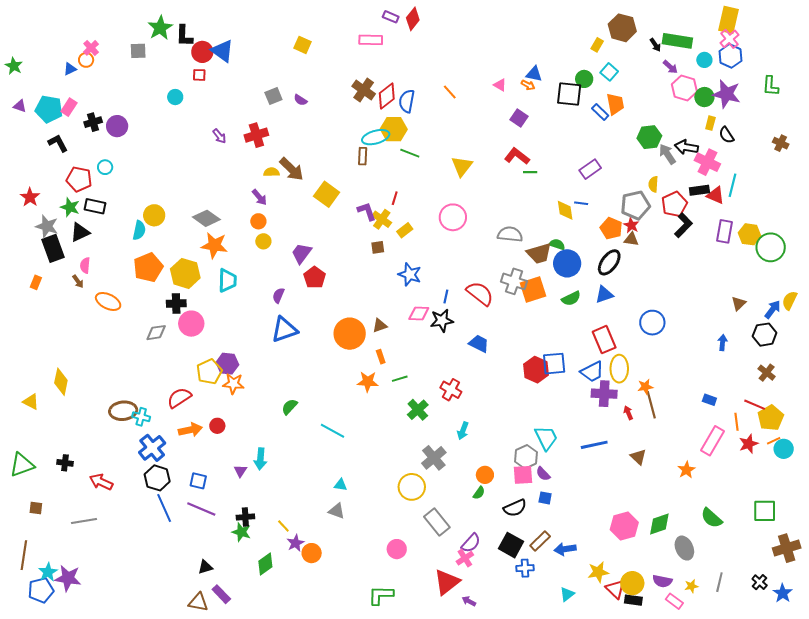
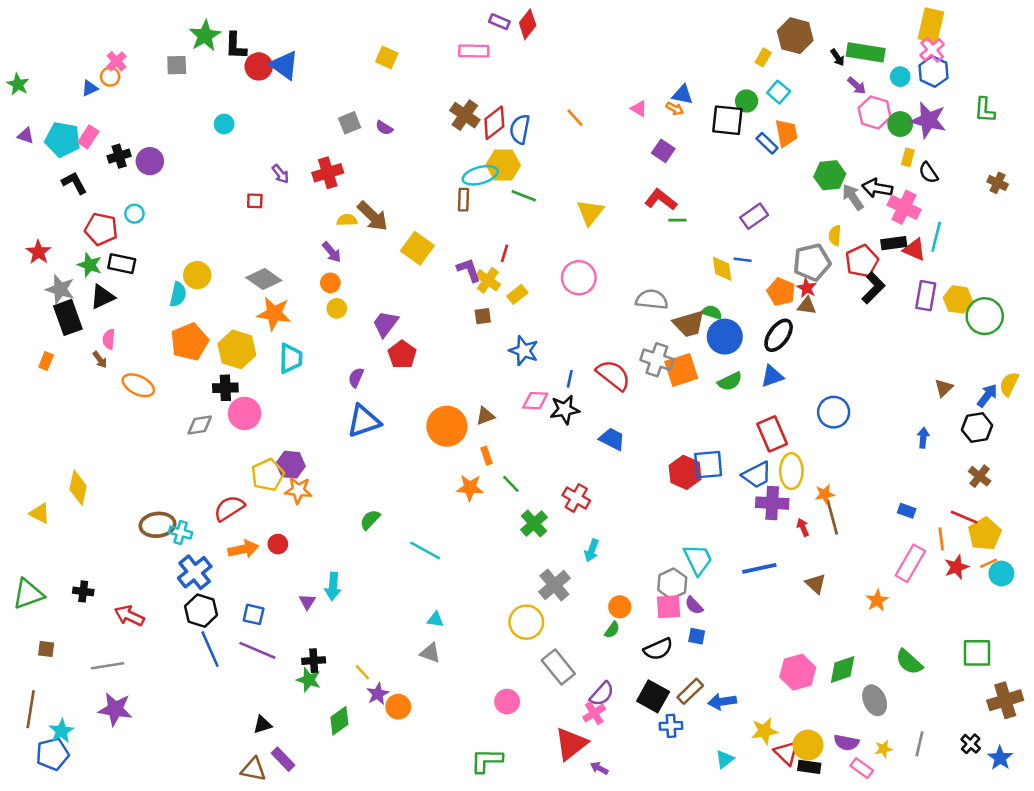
red square: (199, 75) -> (255, 201), moved
green line: (400, 379) -> (511, 484), turned 63
purple star: (68, 578) -> (115, 709), moved

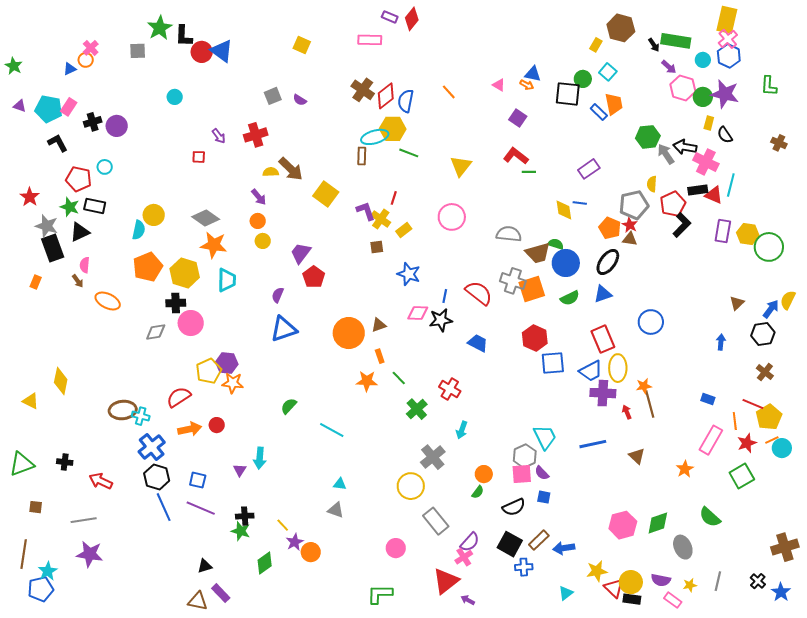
red hexagon: (685, 472) -> (535, 338), moved
green square: (977, 653) -> (742, 476), moved, turned -30

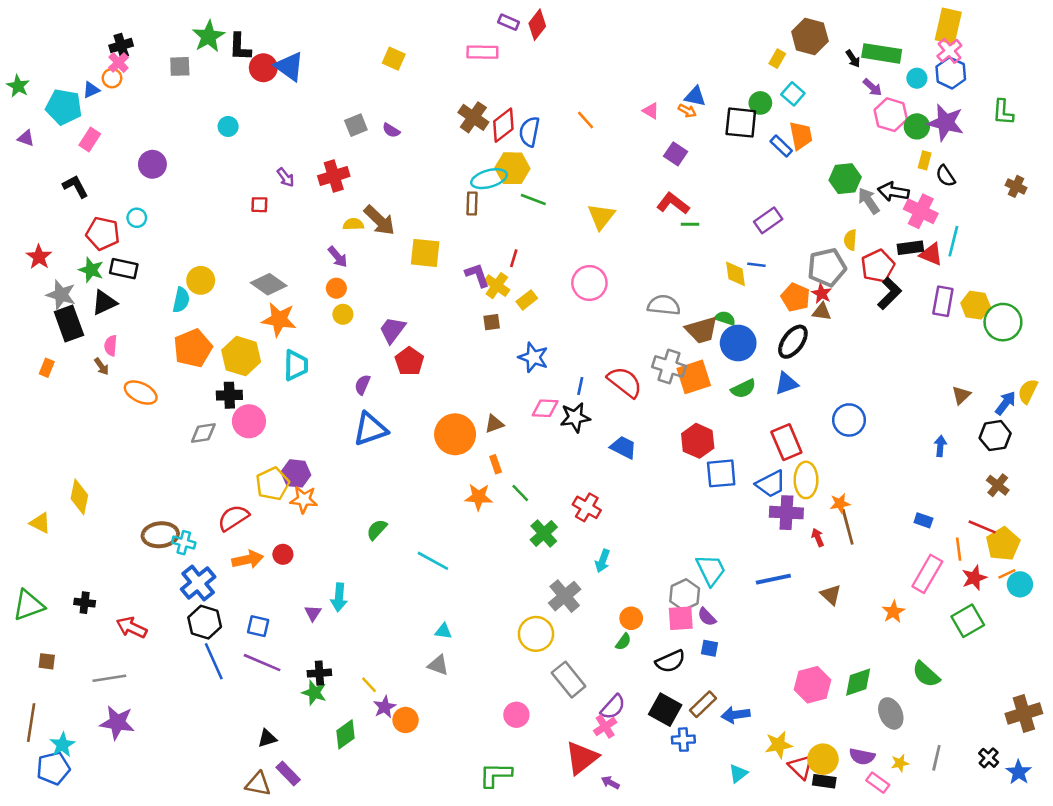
cyan pentagon: (49, 109) -> (64, 107), moved
black cross: (93, 122) -> (121, 46), moved
yellow square: (326, 194) -> (425, 253), turned -30

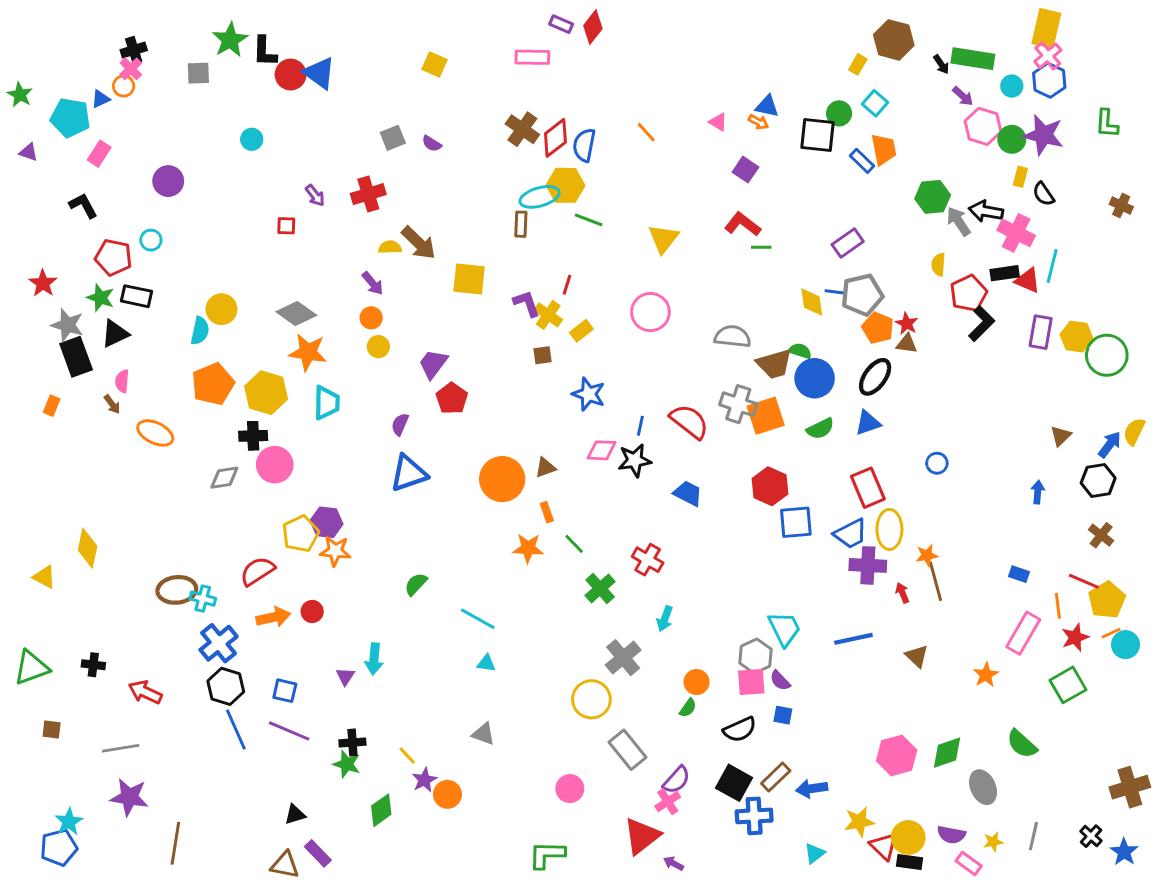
gray pentagon: (827, 267) -> (862, 295), moved
blue circle: (849, 420) -> (937, 463), size x0.6
cyan triangle: (443, 631) -> (486, 663), moved
brown line: (31, 723) -> (175, 843), moved
blue cross: (683, 740) -> (754, 816), size x1.4

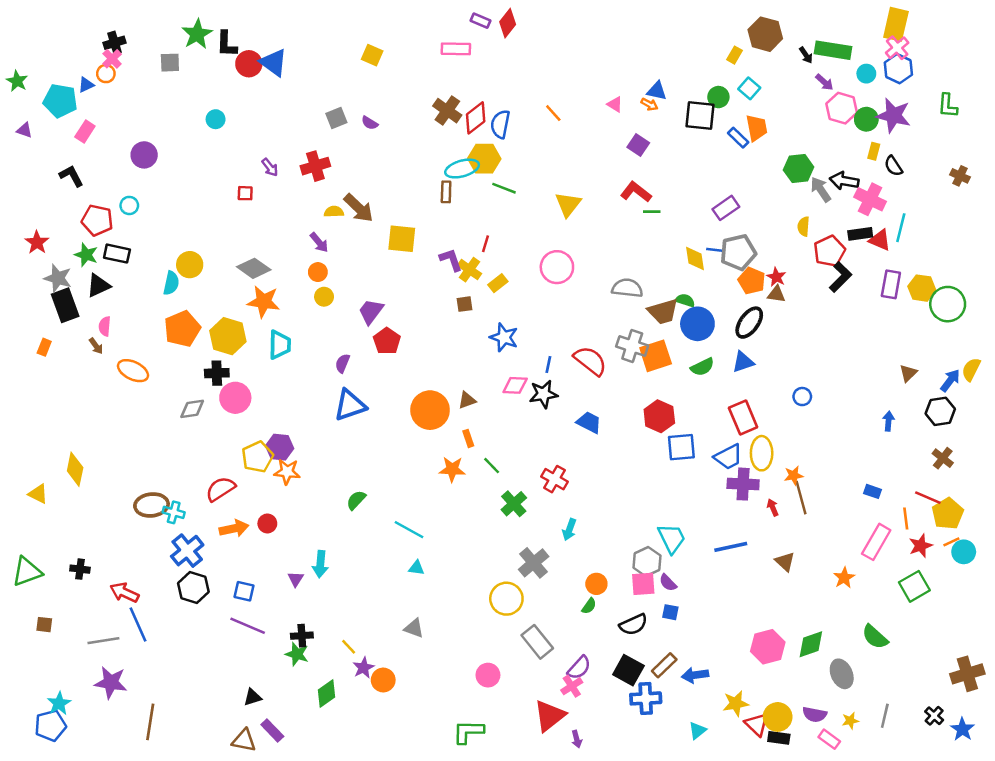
blue line: (236, 730) -> (138, 625), moved
purple arrow: (673, 863) -> (577, 739), turned -133

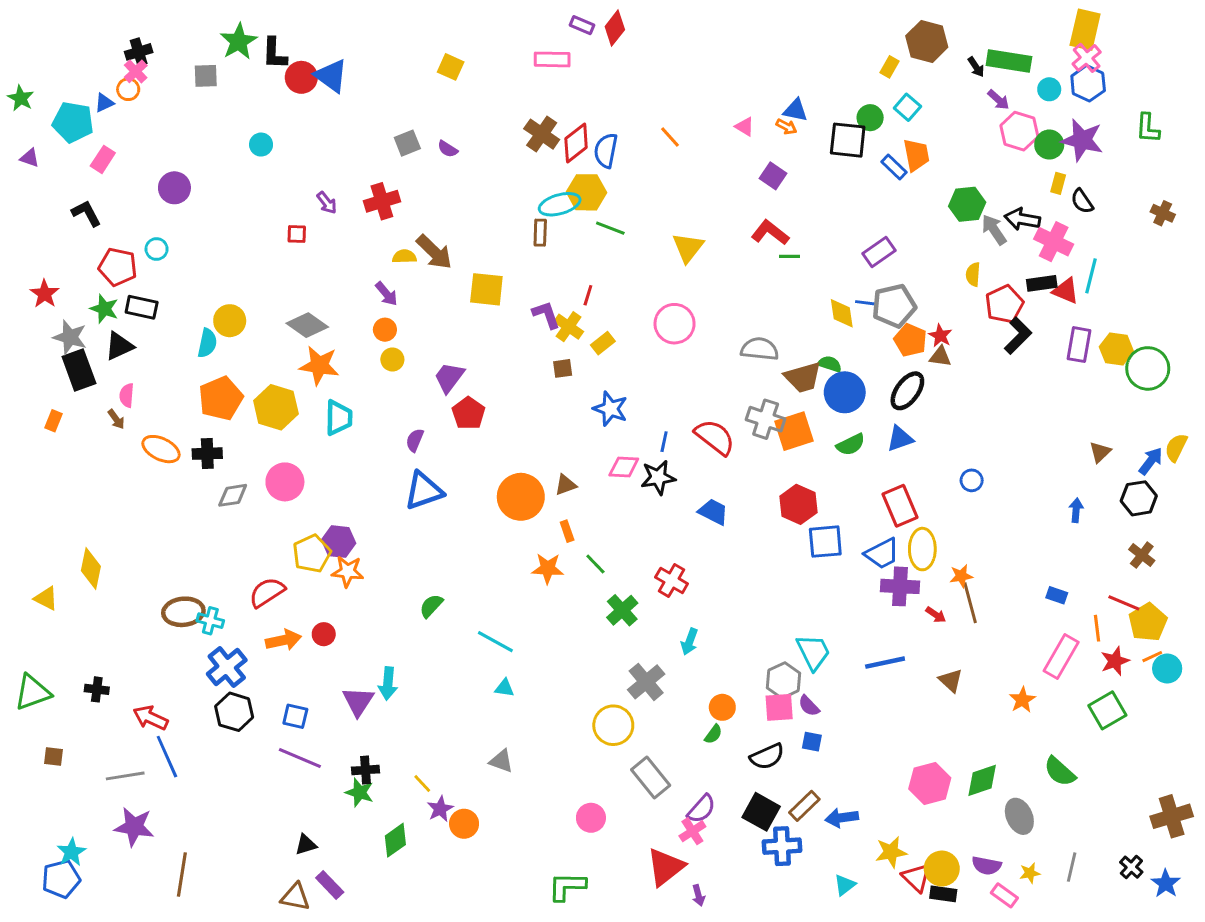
black cross: (217, 373) -> (207, 454), moved
red arrow: (773, 507) -> (936, 615), turned 147
purple triangle: (296, 579) -> (358, 701), size x1.6

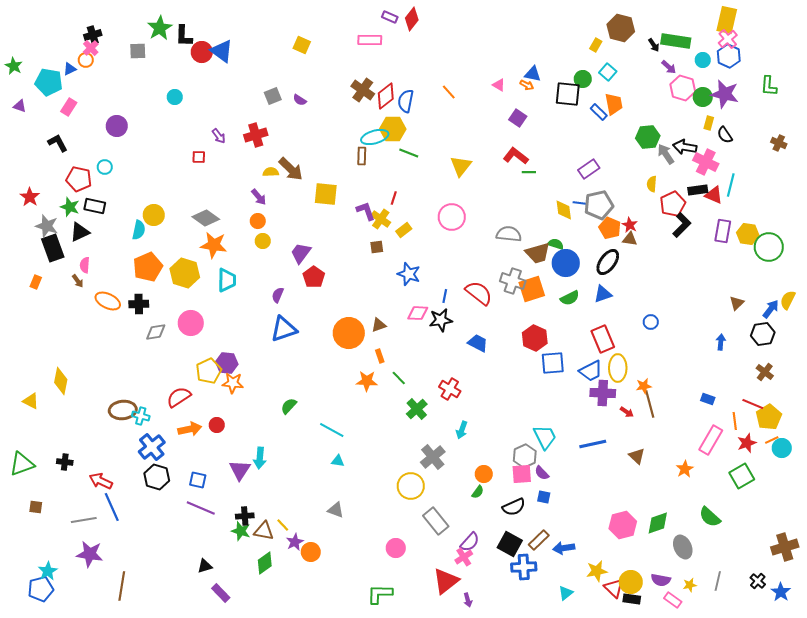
brown triangle: (295, 897) -> (264, 531), moved

